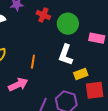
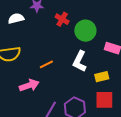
orange line: (33, 62) -> (46, 64), turned 48
yellow rectangle: (81, 74) -> (102, 77), moved

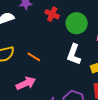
orange line: (46, 64) -> (34, 57), moved, turned 64

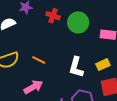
white L-shape: (74, 54) -> (76, 67), moved

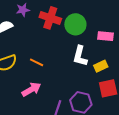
red cross: (53, 16) -> (50, 18), size x1.5
white L-shape: (76, 67) -> (80, 56), moved

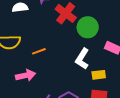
orange line: (37, 62) -> (39, 51), turned -64

